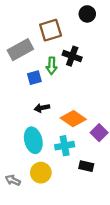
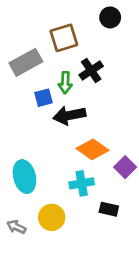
black cross: (72, 56) -> (91, 70), turned 36
black arrow: (42, 108) -> (69, 115), moved, size x1.6
cyan ellipse: (33, 140) -> (24, 177), moved

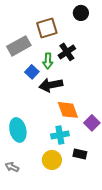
blue square: (44, 98) -> (32, 72), turned -32
orange diamond: (92, 149) -> (68, 110), turned 35
yellow circle: (52, 217) -> (52, 160), moved

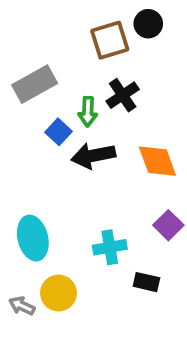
brown square: (47, 28) -> (110, 40), moved
orange diamond: (68, 110) -> (157, 161), moved
yellow circle: (52, 160) -> (58, 293), moved

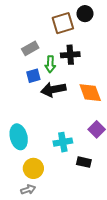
gray rectangle: (35, 84) -> (30, 48), moved, size x0.7
black cross: (123, 95) -> (70, 55), turned 30
blue square: (58, 132) -> (33, 76), turned 32
gray arrow: (22, 306) -> (28, 189), moved, turned 136

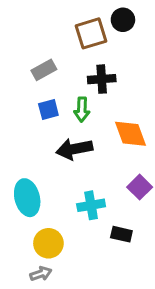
green arrow: (50, 64) -> (82, 109), moved
black arrow: (53, 89) -> (74, 149), moved

